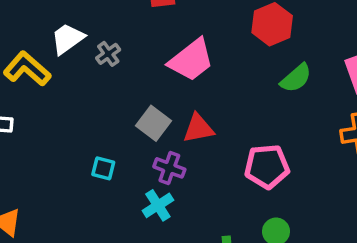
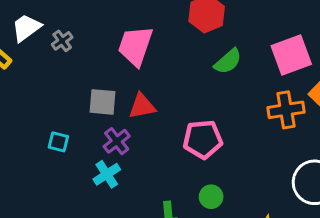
pink trapezoid: (191, 60) -> (135, 46), turned 147
gray square: (153, 123) -> (102, 102), turned -32
purple cross: (169, 168) -> (117, 141), turned 32

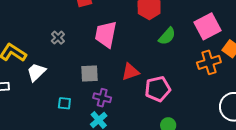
white trapezoid: (26, 28) -> (36, 72), moved
red triangle: (142, 106) -> (130, 72), moved
purple cross: (117, 141) -> (102, 98), turned -30

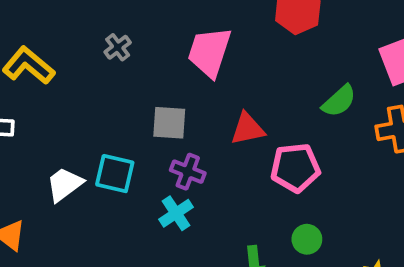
green semicircle: (167, 36) -> (339, 101), moved
white trapezoid: (36, 72) -> (64, 184), moved
cyan square: (64, 103) -> (115, 174), size x1.5

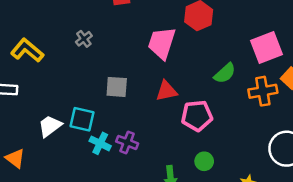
pink trapezoid: (209, 52) -> (162, 43), moved
purple cross: (188, 172) -> (127, 142), moved
cyan cross: (176, 213) -> (100, 143), moved, turned -30

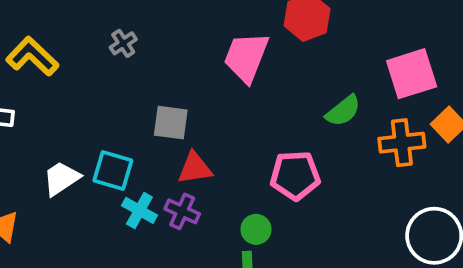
red triangle: (166, 91) -> (195, 168), moved
green circle: (204, 161) -> (256, 229), moved

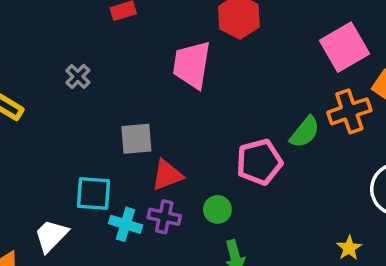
green semicircle: (343, 111) -> (305, 132), moved
white trapezoid: (61, 178) -> (51, 236), moved
green circle: (256, 229) -> (217, 209), moved

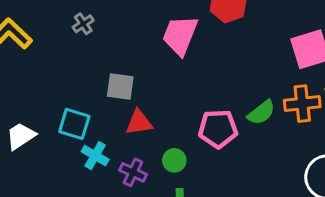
purple cross: (164, 217) -> (133, 172), moved
white trapezoid: (51, 236) -> (21, 136), moved

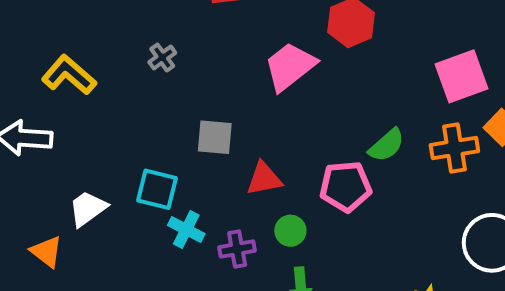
pink trapezoid: (180, 35) -> (290, 66), turned 33
green semicircle: (261, 112) -> (387, 145), moved
red triangle: (139, 122) -> (264, 179), moved
purple cross: (133, 172) -> (237, 249), turned -32

